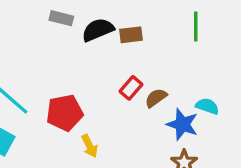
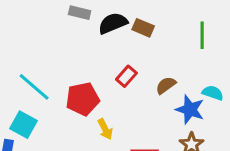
green line: (196, 27) -> (202, 35), moved
brown rectangle: (131, 35) -> (143, 28), turned 30
red rectangle: (131, 88) -> (126, 76), moved

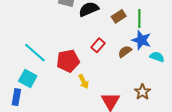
brown rectangle: (143, 28) -> (119, 16), moved, turned -56
green line: (202, 35) -> (139, 18), moved
blue star: (190, 110) -> (141, 40), moved

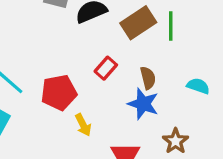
brown rectangle: (119, 16) -> (138, 23), size x1.5
blue star: (141, 40) -> (143, 104), moved
brown semicircle: (125, 52) -> (148, 78), turned 112

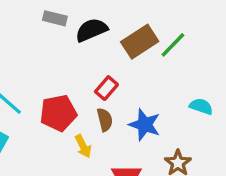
green line: (171, 26) -> (173, 45), turned 44
brown semicircle: (148, 78) -> (105, 120), moved

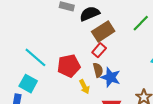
brown rectangle: (140, 42) -> (103, 31), moved
blue star: (145, 125) -> (111, 77), moved

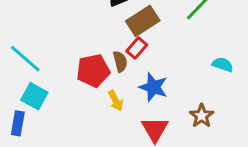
cyan line: (35, 57) -> (25, 59), moved
brown semicircle: (98, 70) -> (120, 62), moved

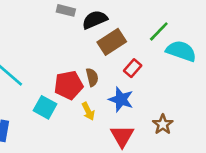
red rectangle: (137, 48) -> (133, 68), moved
cyan semicircle: (223, 65) -> (181, 51), moved, size x1.6
cyan square: (34, 96) -> (45, 107), moved

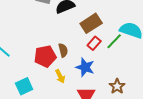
green line: (159, 31) -> (114, 41), moved
brown rectangle: (112, 42) -> (91, 23), moved
cyan square: (45, 107) -> (24, 86), moved, turned 36

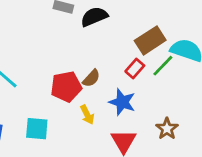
brown rectangle: (91, 23) -> (150, 40), moved
brown semicircle: (63, 50) -> (91, 78), turned 56
cyan square: (24, 86) -> (37, 129), turned 30

